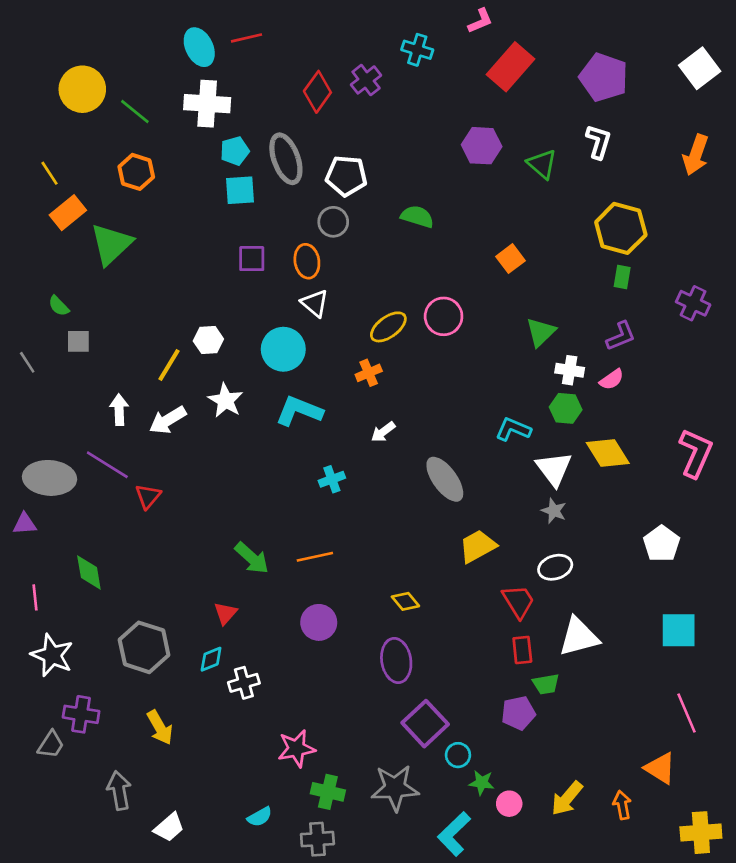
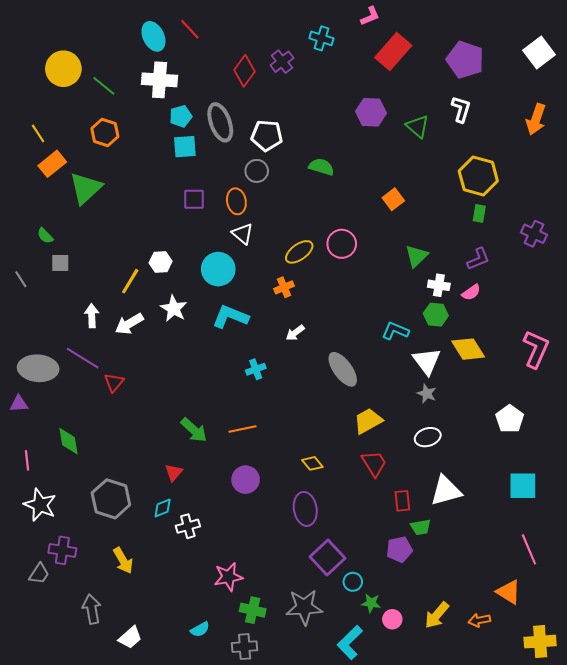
red line: (247, 38) -> (190, 29), turned 60
red trapezoid: (518, 601) -> (374, 463), moved
orange arrow: (622, 805) -> (479, 620), turned -90

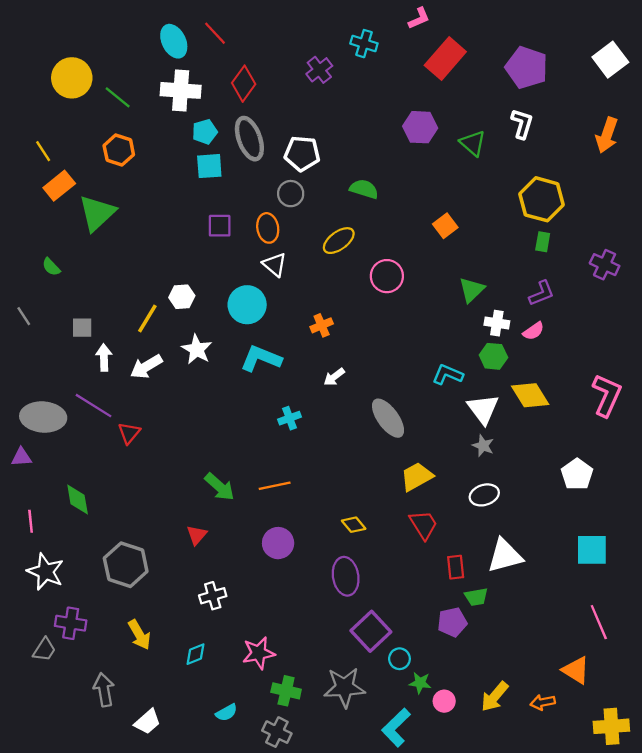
red diamond: (245, 71) -> (244, 84), moved
yellow ellipse: (299, 252) -> (339, 241), moved
gray square: (60, 263) -> (82, 328), moved
cyan diamond: (163, 508) -> (196, 654), moved
gray cross: (245, 647) -> (277, 732), turned 30

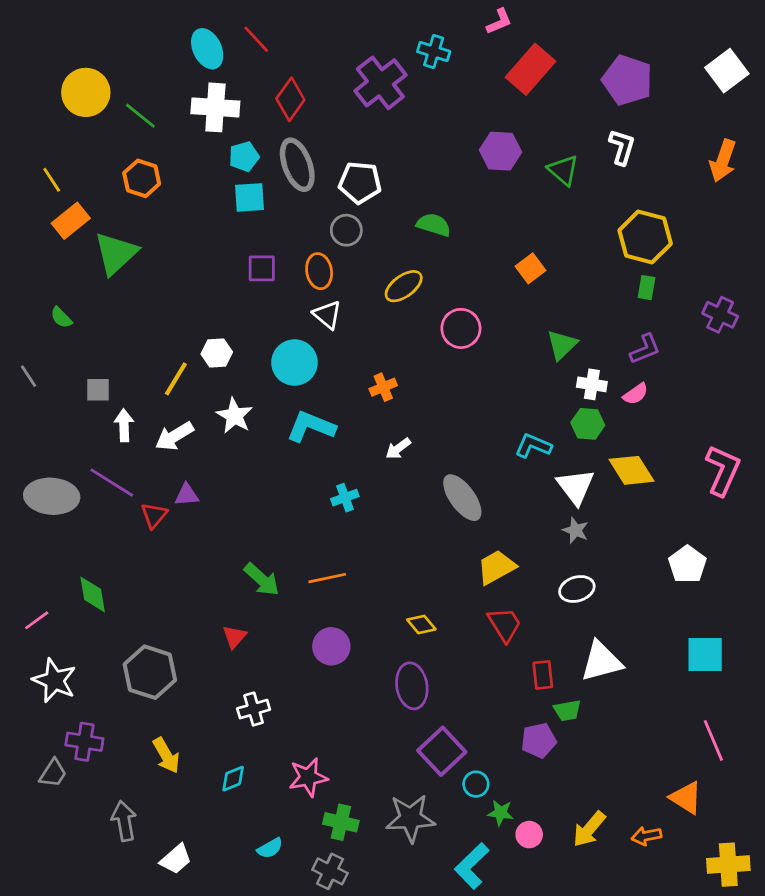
purple cross: (319, 70) -> (380, 83), size x1.6
purple triangle: (21, 457) -> (187, 495), moved
pink line: (31, 521) -> (37, 620), turned 60

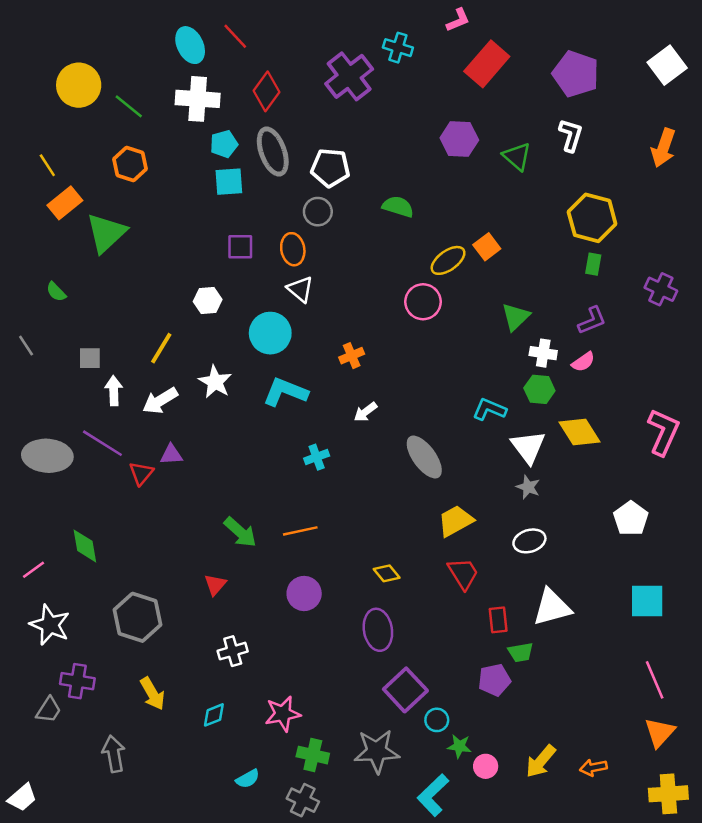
yellow ellipse: (404, 286) -> (448, 260), moved
white hexagon: (217, 353) -> (208, 301), moved
orange triangle: (686, 798) -> (660, 732), moved, turned 40
white trapezoid: (176, 859) -> (22, 798), moved

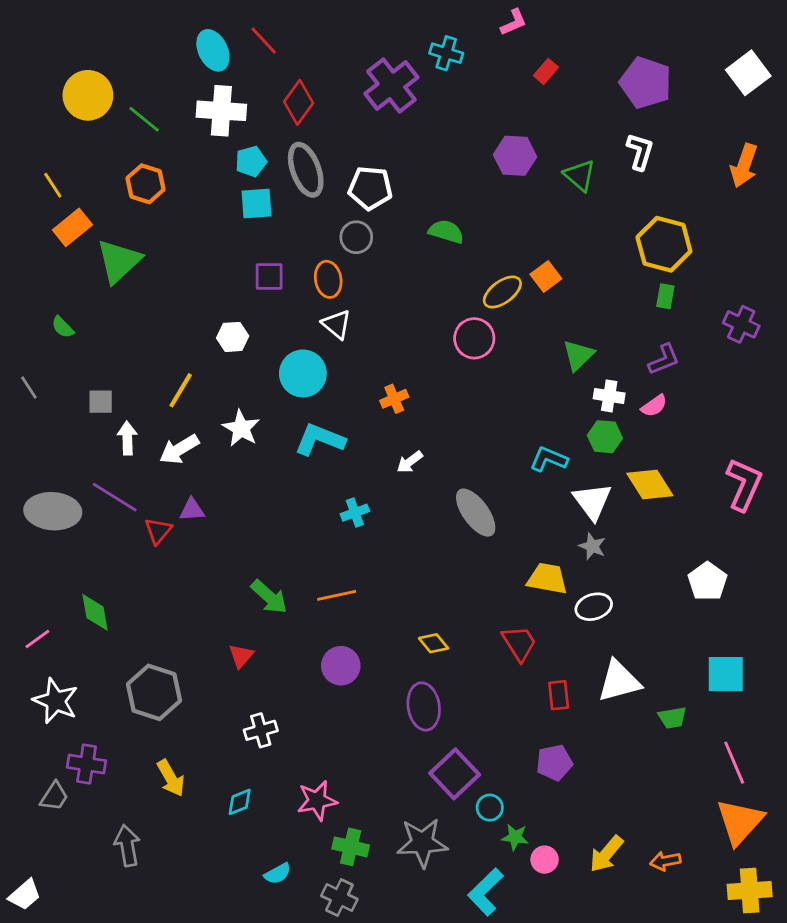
red rectangle: (487, 64) -> (546, 71), size x0.5
yellow trapezoid: (456, 521) -> (547, 579), moved, turned 39
green trapezoid: (521, 652) -> (672, 718), moved
orange triangle: (660, 732) -> (740, 822), size x1.4

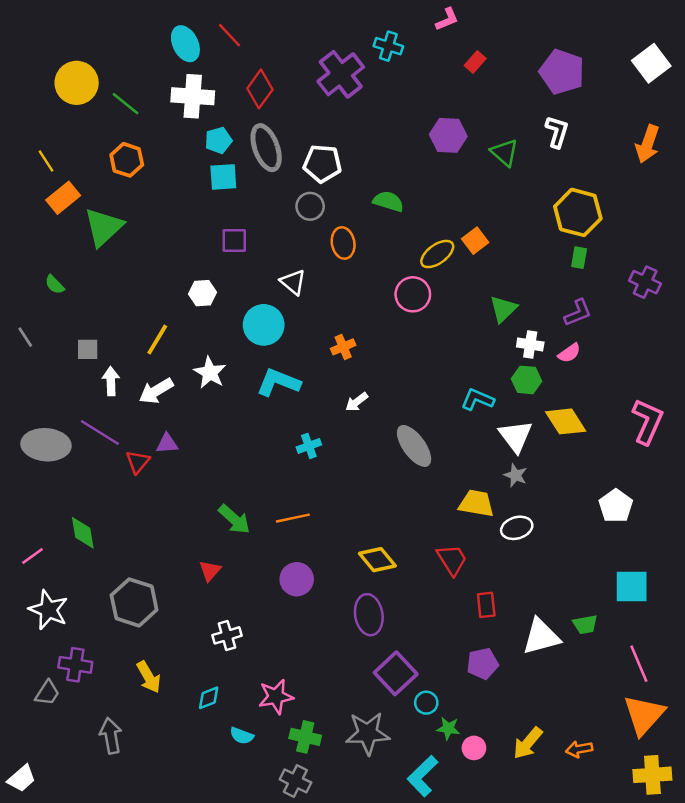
orange ellipse: (328, 279) -> (343, 243), moved
yellow diamond: (434, 643) -> (377, 560), size x1.4
white triangle: (619, 681) -> (541, 637), moved
cyan semicircle: (278, 874) -> (242, 736), moved, turned 50

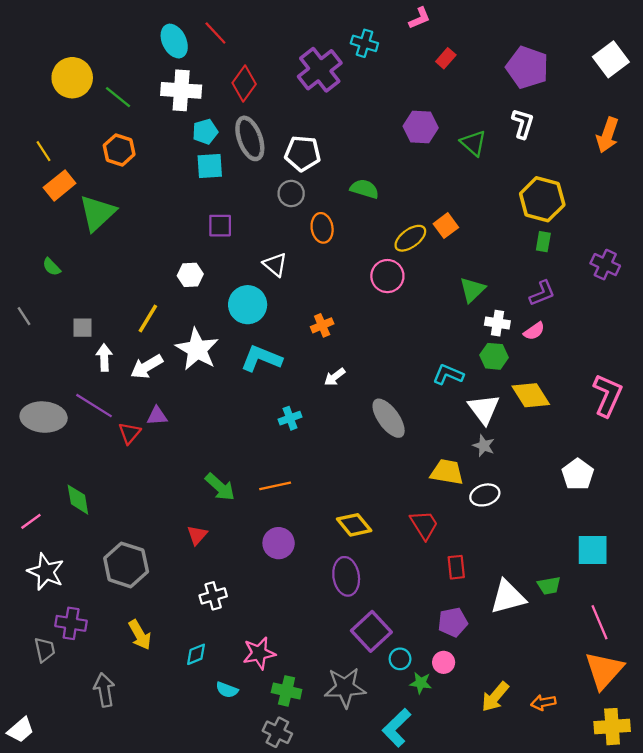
white star: (210, 373) -> (197, 349), size x1.4
gray trapezoid: (47, 693) -> (45, 650), turned -45
pink circle: (474, 748) -> (444, 662), moved

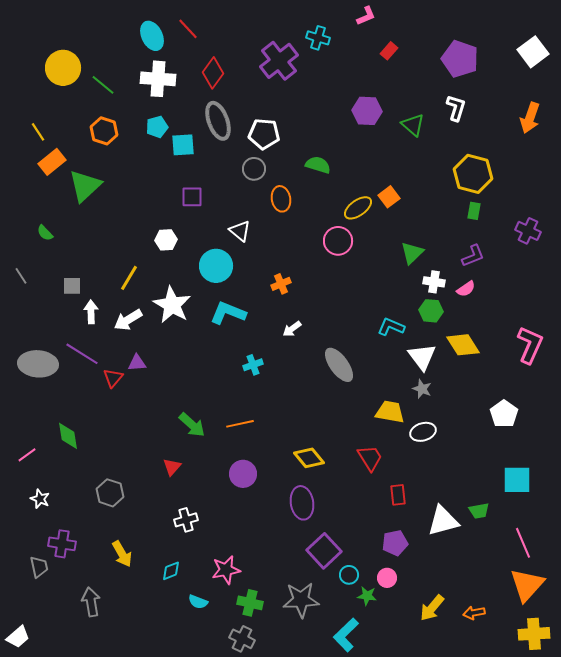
cyan pentagon: (205, 132) -> (157, 127), moved
gray hexagon: (126, 565) -> (110, 493), size x0.7
white star: (46, 572) -> (40, 499), size x0.6

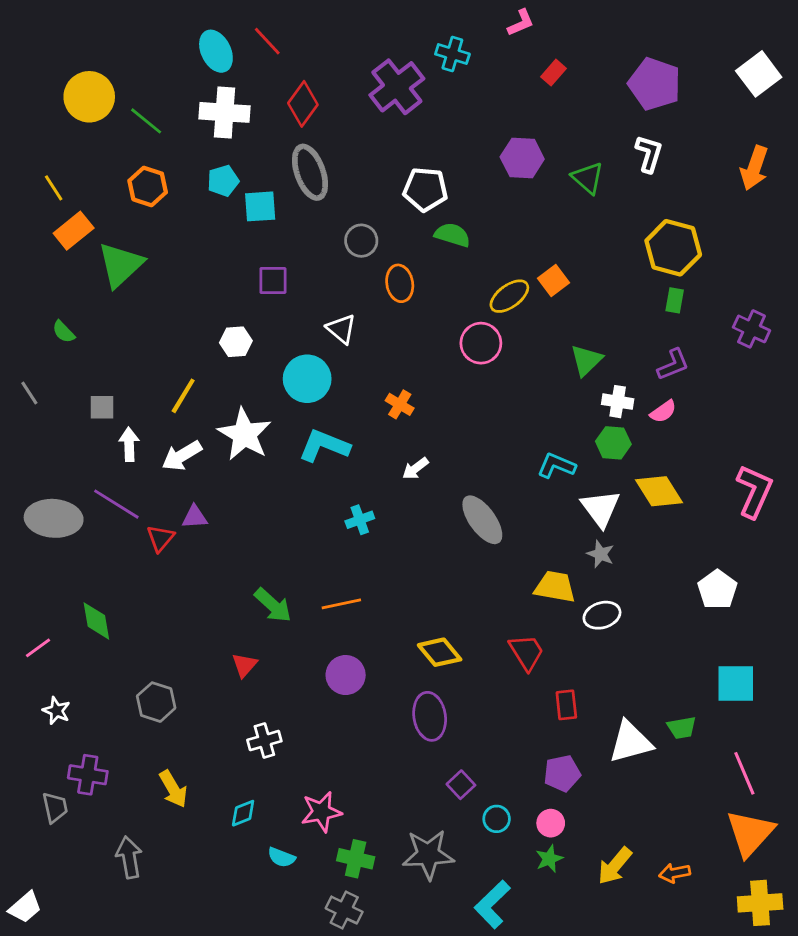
white pentagon: (264, 134) -> (425, 189), moved
orange cross: (281, 284) -> (400, 404), turned -36
purple square: (324, 551) -> (461, 785), size x0.6
green star: (367, 596) -> (549, 859), moved, turned -30

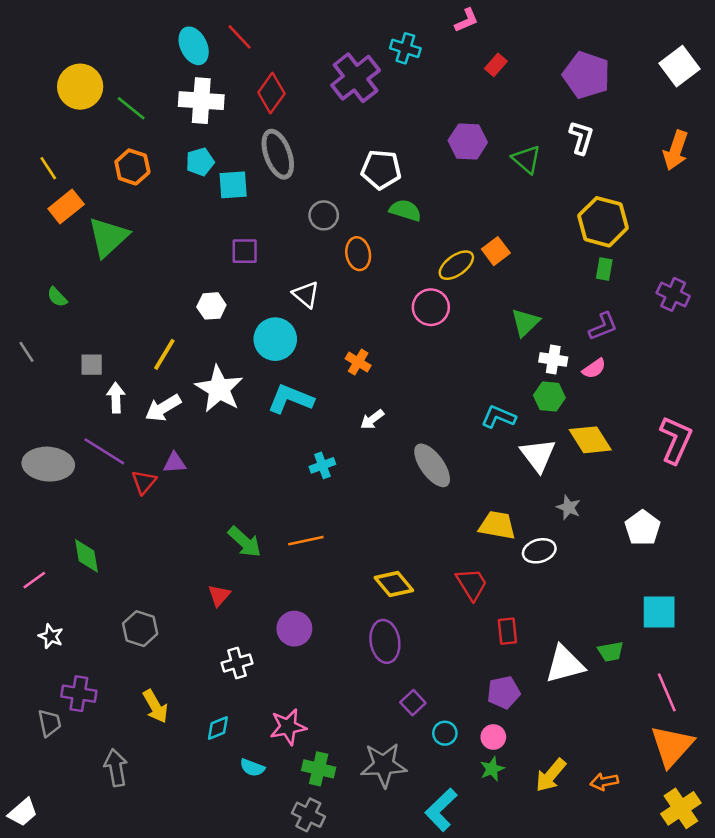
gray star: (601, 554) -> (569, 507), moved
purple circle: (346, 675) -> (294, 629), moved
yellow cross: (760, 903) -> (681, 808), turned -30

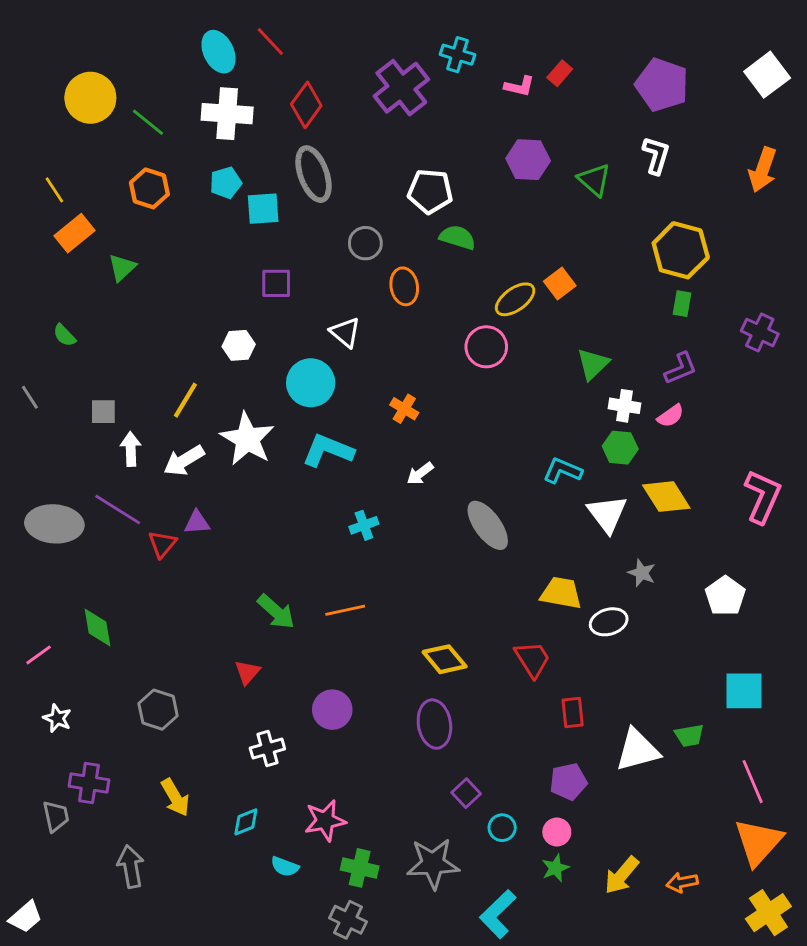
pink L-shape: (467, 20) -> (519, 86), moved, turned 36
green triangle: (108, 237) -> (122, 268), size x0.6

